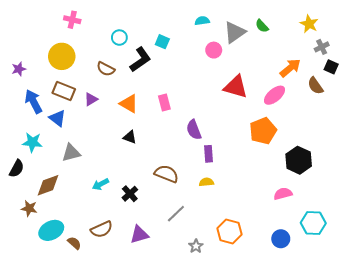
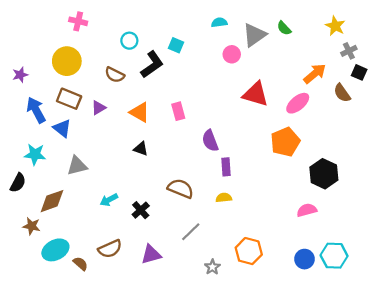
cyan hexagon: (313, 223) -> (334, 256), moved

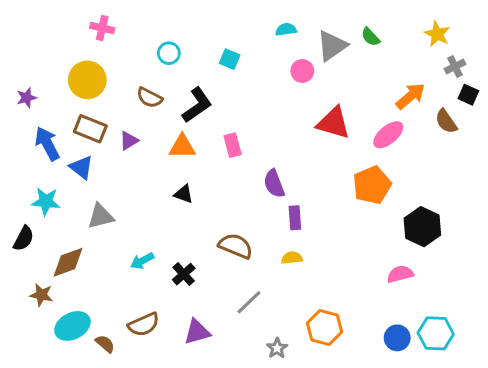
black L-shape: (152, 65) -> (197, 105), moved
orange triangle: (140, 112) -> (182, 147), turned -30

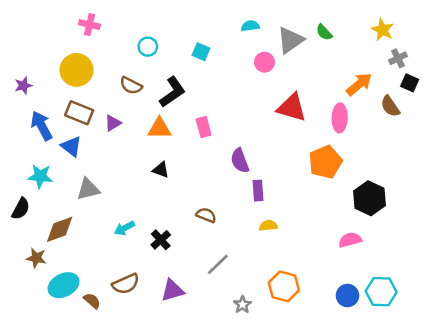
pink ellipse: (388, 135) -> (340, 118), turned -48
brown semicircle: (236, 246) -> (206, 215), size x0.7
yellow semicircle: (292, 258) -> (268, 226), moved

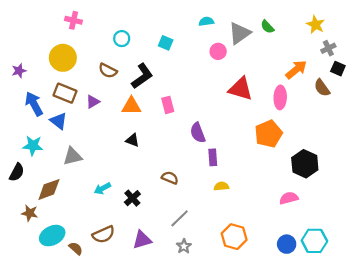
gray star: (242, 305) -> (184, 246), moved

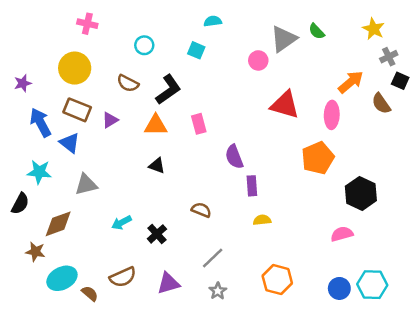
cyan semicircle: (206, 21) -> (213, 21), moved

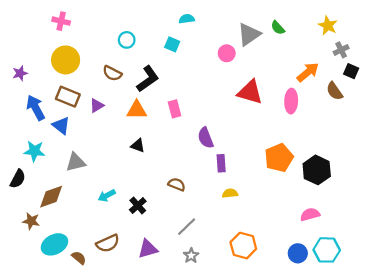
pink cross: (87, 24) -> (61, 21), moved
orange pentagon: (318, 158) -> (279, 158), moved
pink semicircle: (342, 234) -> (310, 214), moved

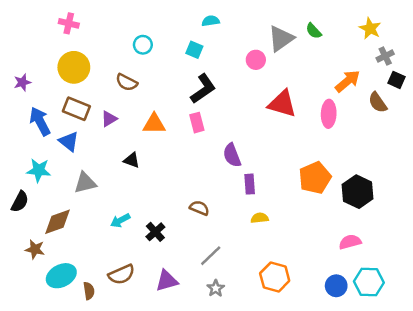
black L-shape: (148, 79) -> (203, 89), moved
black triangle: (138, 146) -> (132, 160), moved
brown semicircle: (79, 258) -> (89, 291), turned 40

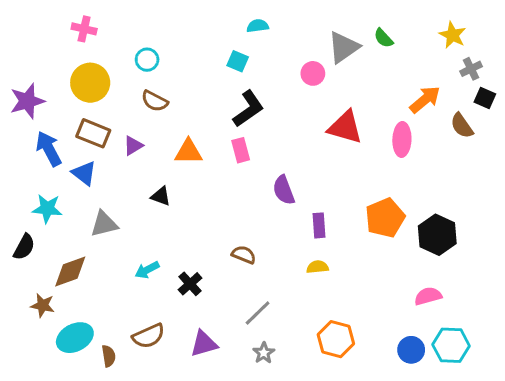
cyan circle: (143, 45) -> (147, 60), moved
purple star: (22, 82) -> (27, 101), size x1.6
purple rectangle: (250, 184) -> (319, 225), moved

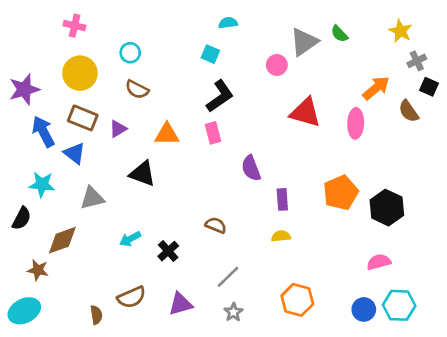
black triangle: (161, 196) -> (142, 174), size x1.5
cyan ellipse: (75, 338) -> (24, 311), moved

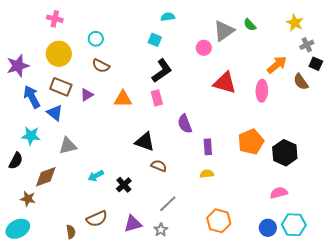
black triangle: (142, 174) -> (145, 142), moved
gray star: (233, 312) -> (161, 230), moved

